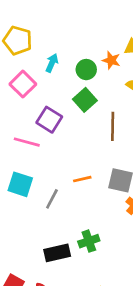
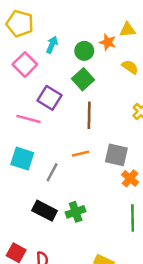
brown line: (113, 126) -> (89, 115), moved
green cross: (89, 241) -> (76, 212), moved
black rectangle: (57, 253) -> (45, 211), moved, turned 40

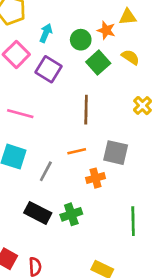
green square: (83, 79) -> (98, 63), moved
purple square: (50, 98) -> (48, 69), moved
orange cross: (130, 178) -> (95, 178), moved, turned 35

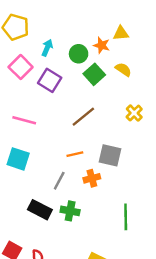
brown line: (86, 110) -> (83, 117), turned 50
gray line: (46, 171) -> (59, 181), moved
green cross: (71, 214) -> (70, 211), turned 30

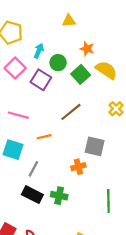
yellow triangle: (121, 33) -> (69, 21), moved
green circle: (79, 54) -> (58, 63), moved
yellow semicircle: (123, 69) -> (106, 70), size x1.5
orange line: (75, 154) -> (44, 137), moved
gray line: (59, 181) -> (33, 169), moved

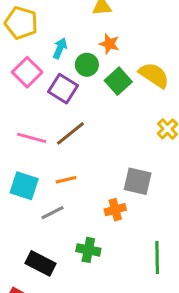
orange star: (87, 49) -> (109, 44), moved
brown line: (71, 112) -> (70, 133), moved
orange line: (44, 137) -> (66, 180), moved
gray line: (33, 169) -> (53, 213), turned 35
black rectangle: (32, 195) -> (41, 263), moved

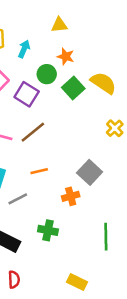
cyan arrow: (60, 48) -> (24, 49), moved
orange line: (66, 180) -> (39, 171), moved
gray square: (138, 181) -> (90, 172), turned 30

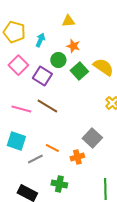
brown line: (33, 132) -> (47, 106), turned 70
orange line: (39, 171) -> (52, 148), moved, turned 40

